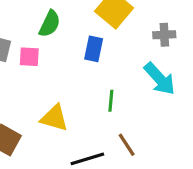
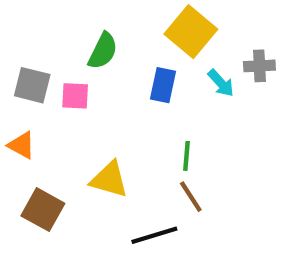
cyan arrow: (160, 79) -> (221, 83), moved, size x0.6
brown line: (127, 145) -> (191, 197), moved

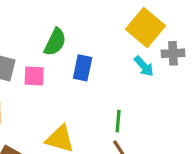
yellow square: (191, 32) -> (146, 27), moved
blue rectangle: (163, 85) -> (83, 68), moved

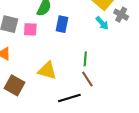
gray cross: (173, 53) -> (121, 15), turned 32

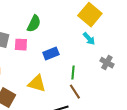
gray cross: (121, 15) -> (107, 63), moved
blue rectangle: (62, 24) -> (51, 54), moved, turned 56

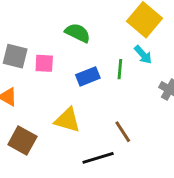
green semicircle: (34, 24) -> (78, 33), moved, turned -90
green line: (73, 73) -> (120, 69), moved

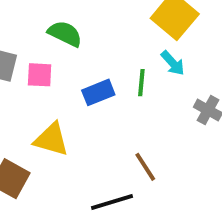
green semicircle: (78, 33) -> (65, 34), moved
yellow triangle: (67, 120) -> (51, 139), moved

